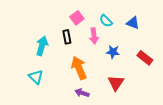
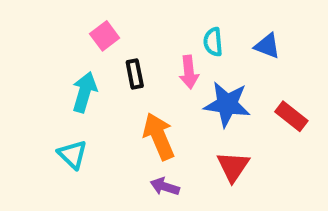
pink square: (77, 18) -> (105, 36), moved
cyan semicircle: (106, 21) -> (213, 42), turned 40
blue star: (113, 52) -> (227, 104), size x1.6

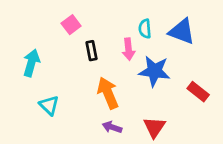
blue triangle: (267, 46) -> (182, 31), size x1.5
cyan arrow: (84, 92) -> (31, 63), moved
red rectangle: (291, 116) -> (198, 92), moved
red triangle: (233, 166) -> (154, 127), moved

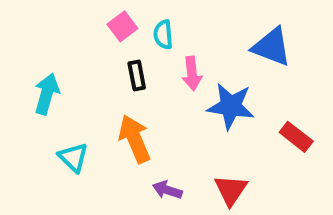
pink square: (71, 25) -> (122, 26), moved
cyan semicircle: (145, 29) -> (163, 35), moved
orange arrow: (108, 93) -> (135, 139), moved

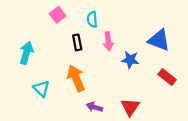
pink square: (122, 26) -> (58, 15), moved
blue triangle: (272, 47) -> (159, 40), moved
blue star: (231, 106) -> (130, 60), size x0.7

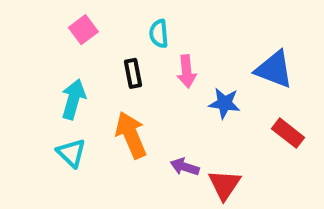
pink square: (58, 15) -> (83, 30), moved
cyan arrow: (26, 53) -> (73, 99), moved
purple arrow: (94, 107) -> (185, 167), moved

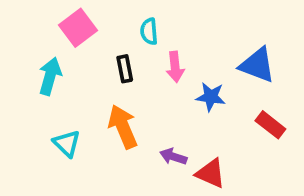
pink square: (83, 30) -> (78, 28), size x1.4
cyan arrow: (73, 99) -> (50, 76), moved
red triangle: (224, 185) -> (211, 173), turned -40

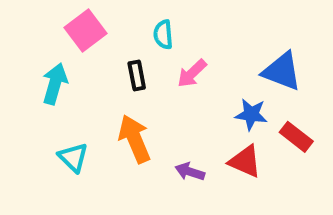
pink arrow: (175, 67) -> (192, 73), turned 52
blue star: (211, 97) -> (251, 114), moved
red triangle: (211, 173) -> (245, 161), moved

